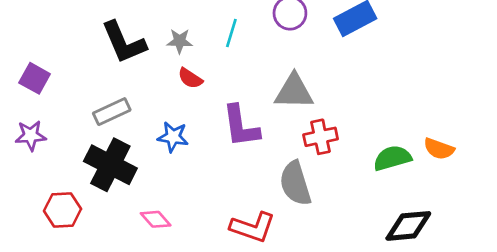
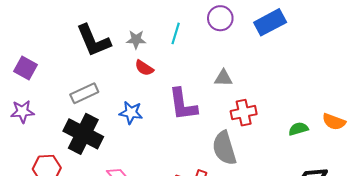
gray triangle: (294, 92) -> (223, 78), size x0.6
green semicircle: (392, 158) -> (298, 129), size x0.7

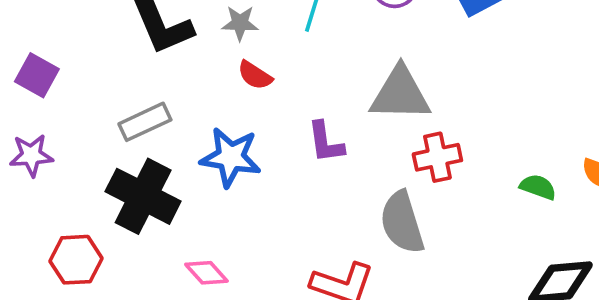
gray triangle: (223, 78) -> (400, 94), size x1.8
purple L-shape: (183, 104) -> (326, 142), size x0.7
blue star: (131, 113) -> (231, 157), size x1.4
green semicircle: (298, 129) -> (538, 187), turned 36

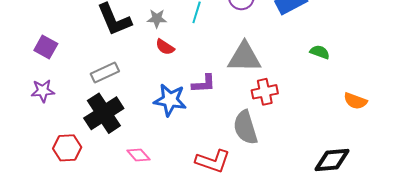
purple L-shape: (326, 142) -> (204, 84), turned -85
blue star: (231, 157) -> (170, 100), moved
green semicircle: (538, 187) -> (320, 52), moved
black cross: (143, 196) -> (104, 113), turned 30

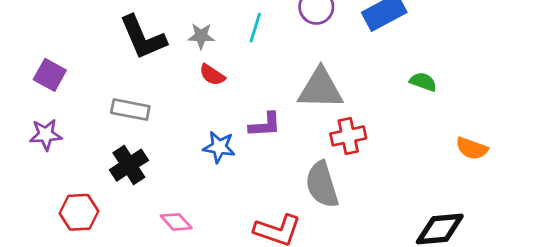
gray rectangle: (105, 72) -> (130, 110), turned 36
blue star: (170, 100) -> (219, 147), size x0.7
black cross: (104, 113) -> (129, 165), size x0.7

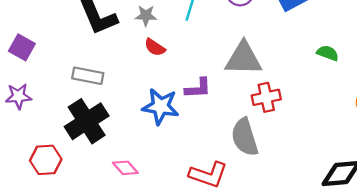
blue star: (219, 147) -> (161, 106), size x1.4
black cross: (129, 165) -> (87, 121), size x1.4

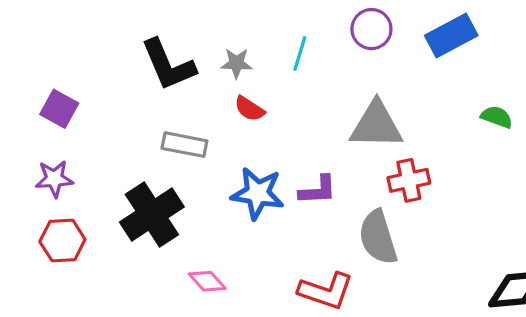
gray rectangle: (88, 76) -> (184, 145), moved
purple L-shape: (198, 88) -> (318, 190), moved
red hexagon: (46, 160) -> (62, 241), moved

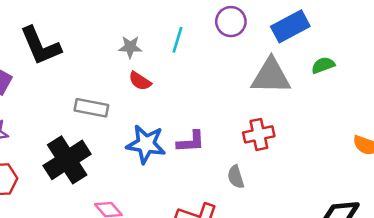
black L-shape: (168, 65) -> (40, 46), moved
green semicircle: (497, 117) -> (323, 65), moved, turned -40
gray triangle: (376, 125) -> (271, 76), moved
gray semicircle: (378, 237) -> (236, 177), size x0.6

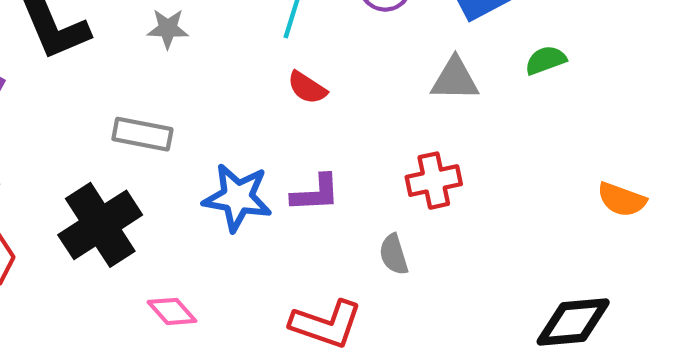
gray star: (130, 47) -> (168, 29), moved
gray triangle: (271, 76) -> (455, 79), size x0.7
red semicircle: (140, 81) -> (307, 88), moved

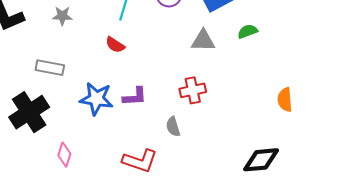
red semicircle: (307, 88) -> (115, 45), moved
orange semicircle: (622, 200) -> (285, 100), turned 65
pink diamond: (172, 311) -> (64, 155), turned 60

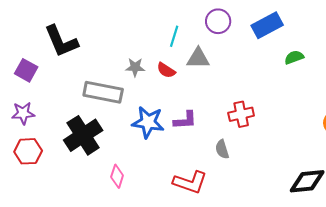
gray star: (62, 16) -> (135, 67), moved
gray triangle: (203, 41) -> (198, 58), moved
gray rectangle: (50, 68) -> (103, 92), size x1.4

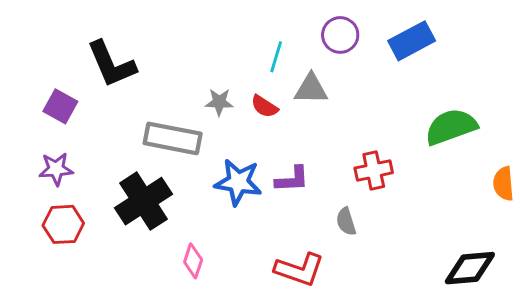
green semicircle: (294, 57) -> (451, 127), moved, size x1.8

